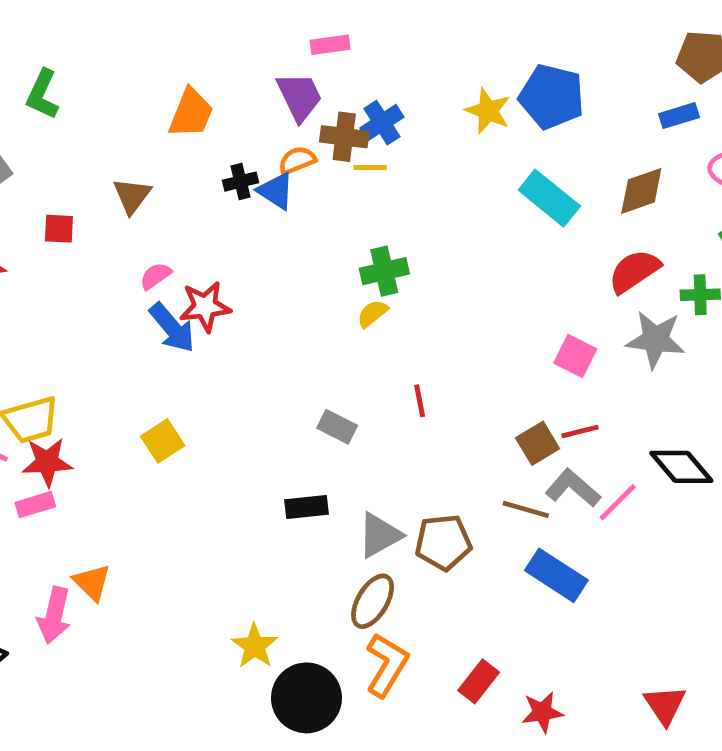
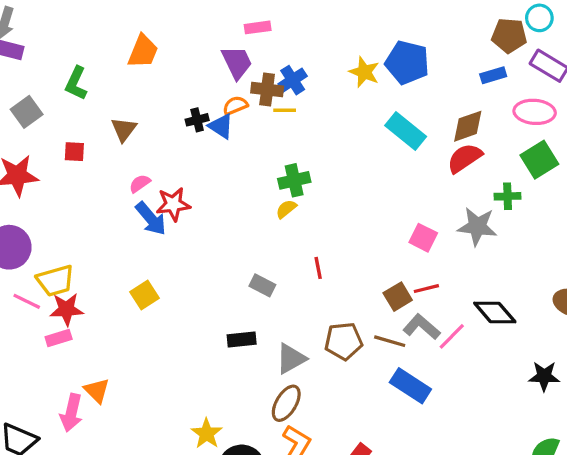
green L-shape: (42, 94) -> (76, 83), moved
orange trapezoid: (191, 113) -> (143, 51), moved
red semicircle: (634, 271) -> (465, 158), moved
brown pentagon: (443, 542) -> (344, 341), moved

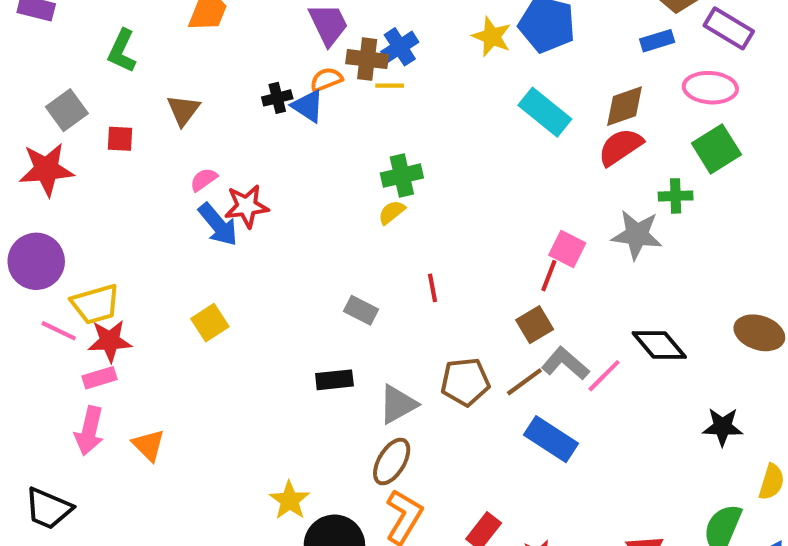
gray square: (27, 112) -> (67, 110), moved
red line: (426, 289) -> (549, 276), moved, turned -55
brown line: (390, 341) -> (524, 382), turned -52
pink arrow: (71, 413) -> (89, 431), moved

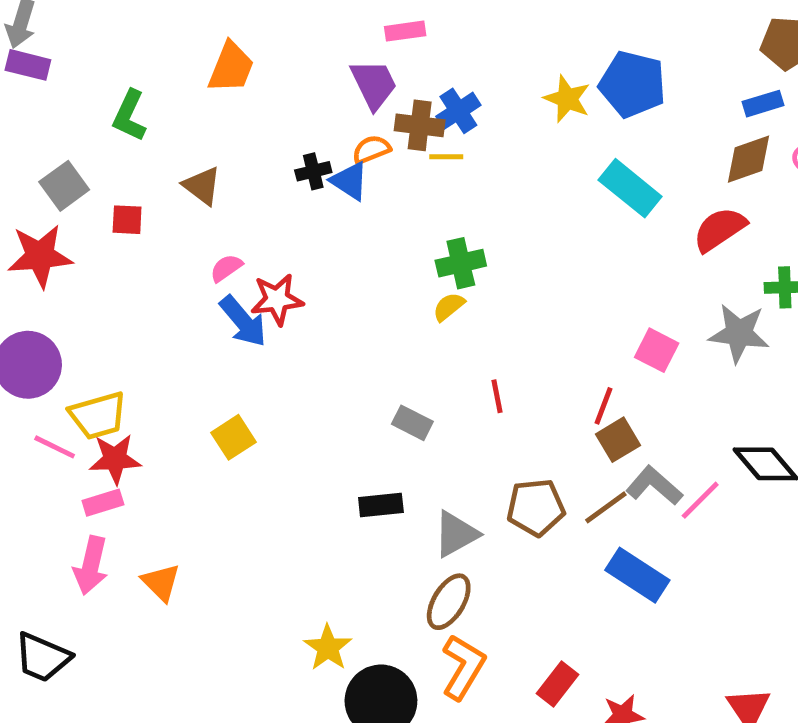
brown diamond: (625, 106) -> (749, 159), moved
brown triangle: (183, 110) -> (202, 186), turned -30
red line: (549, 276) -> (603, 406), moved

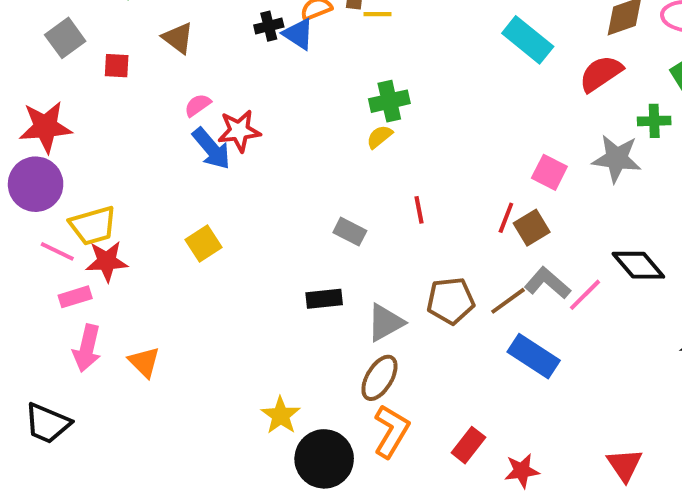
red star: (40, 256) -> (45, 127), moved
brown square: (618, 440) -> (532, 228), moved
pink rectangle: (103, 503) -> (75, 297), moved

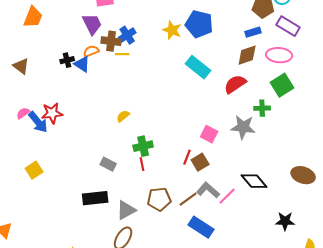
green cross: (389, 101) -> (143, 146), moved
pink semicircle: (198, 105) -> (23, 113), moved
red line: (419, 210) -> (142, 164), moved
black rectangle: (324, 299) -> (95, 198), size x1.4

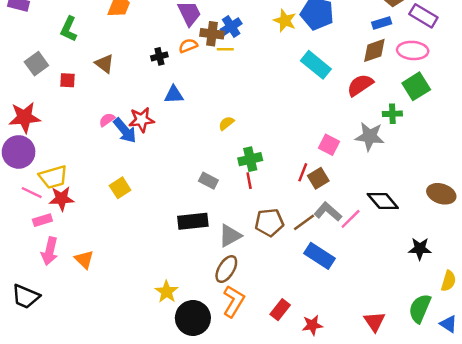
blue triangle: (82, 64) -> (174, 95), moved, turned -36

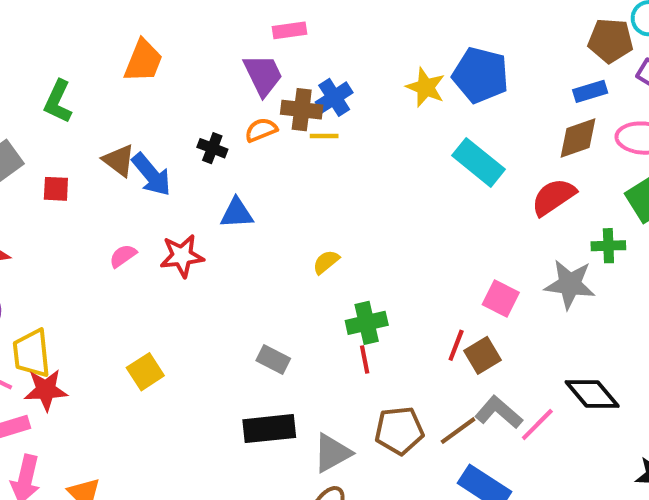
black cross: (159, 56) -> (212, 148), turned 35
blue arrow: (125, 130) -> (151, 175), moved
yellow trapezoid: (53, 177) -> (32, 353), turned 100
gray rectangle: (208, 181) -> (273, 359), moved

